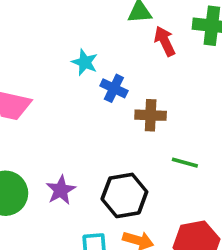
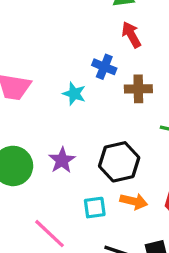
red arrow: (165, 41) -> (131, 35), moved
cyan star: (85, 62) -> (74, 94), moved

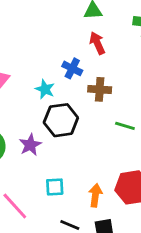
black hexagon: (119, 162) -> (61, 120), moved
orange arrow: (134, 201) -> (95, 195), moved, turned -100

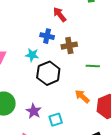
purple star: (30, 145) -> (34, 111), moved
orange arrow: (95, 195) -> (82, 96), moved, turned -42

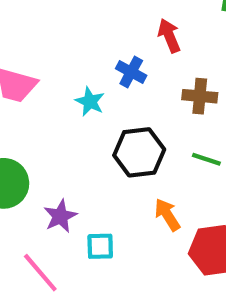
brown cross: (69, 46) -> (200, 96), moved
black hexagon: (48, 73) -> (139, 152), moved

